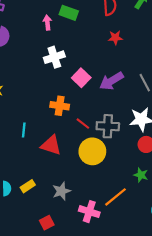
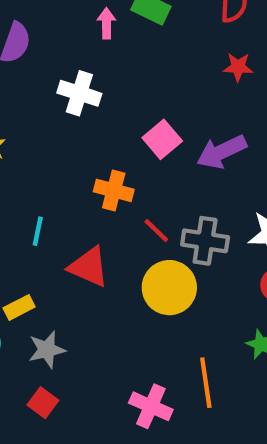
white cross: (54, 57) -> (79, 93), moved, turned 30
yellow rectangle: (28, 186) -> (19, 307), moved
gray star: (61, 191) -> (47, 350), moved
orange line: (115, 197) -> (206, 383), turned -65
red square: (47, 223) -> (43, 403), moved, turned -32

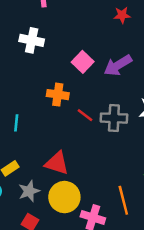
red triangle: (89, 267) -> (57, 163), moved
yellow circle: (169, 288) -> (64, 197), moved

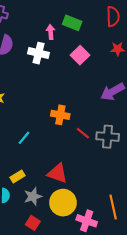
white cross: (32, 40) -> (39, 53), moved
pink square: (83, 62) -> (80, 55), moved
cyan line: (16, 123) -> (24, 138), turned 32

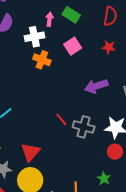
white cross: (39, 53) -> (34, 37), turned -36
orange cross: (60, 115) -> (42, 60), moved
red triangle: (57, 173) -> (30, 152), turned 40

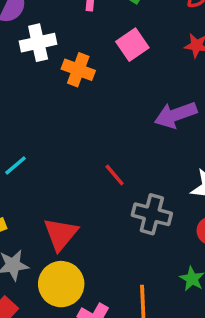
white cross: (34, 37) -> (38, 43), moved
gray cross: (84, 127) -> (152, 214), moved

